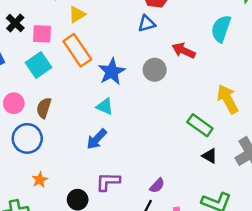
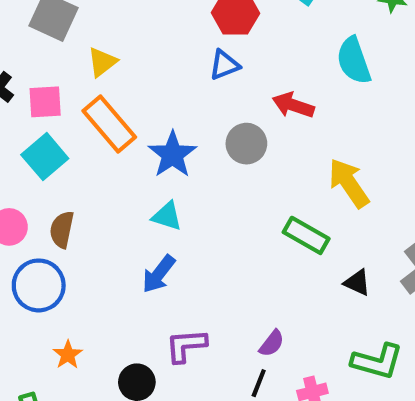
cyan semicircle: (221, 29) -> (354, 61), turned -32
yellow arrow: (228, 99) -> (349, 183), moved
green rectangle: (200, 125) -> (306, 235), moved

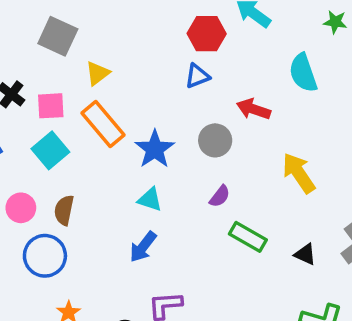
green rectangle: (306, 235) -> (248, 237), moved
purple semicircle: (272, 343) -> (220, 196), moved

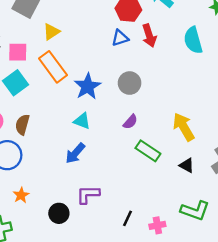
red arrow: (253, 109) -> (149, 36), moved, turned -130
yellow arrow: (299, 173) -> (184, 127), moved

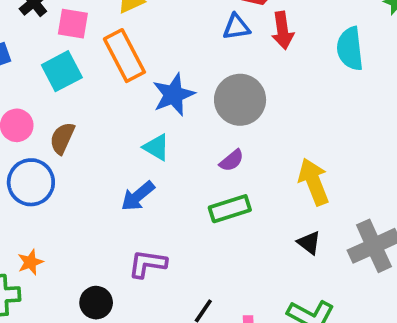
gray circle: (130, 83) -> (240, 100), size x1.4
green rectangle: (148, 151) -> (230, 209), moved, turned -60
orange star: (21, 195) -> (30, 262), moved
black circle: (59, 213) -> (96, 303), moved

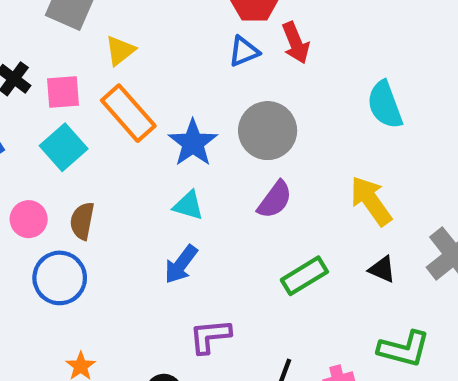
cyan semicircle: (350, 49) -> (385, 105), moved
purple semicircle: (232, 160) -> (275, 200), size x1.4
green rectangle: (230, 209) -> (304, 276), moved

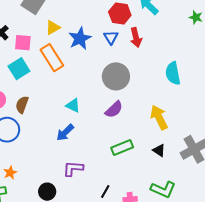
blue triangle: (244, 51) -> (111, 37), turned -49
blue star: (193, 143) -> (80, 39), moved

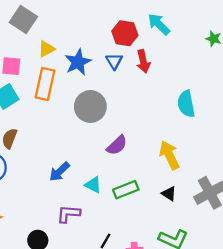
orange rectangle: (52, 58) -> (45, 84), turned 44
gray circle: (116, 76) -> (90, 107), moved
cyan triangle: (73, 106) -> (93, 185), moved

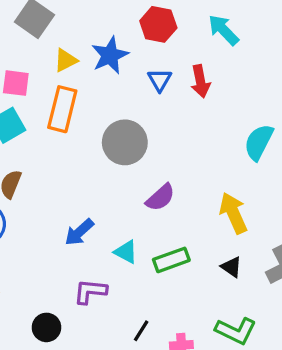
red hexagon: (125, 33) -> (158, 24), moved
blue star: (78, 62) -> (110, 55), moved
cyan semicircle: (186, 104) -> (259, 142), turned 36

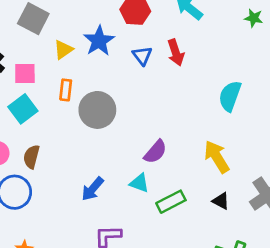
orange rectangle: (62, 109) -> (66, 90), size x0.6
gray circle: (125, 142) -> (97, 110), moved
cyan triangle: (126, 252) -> (139, 183), moved

